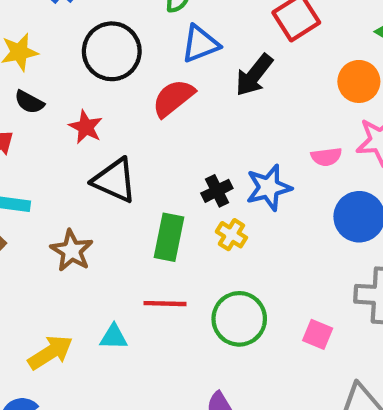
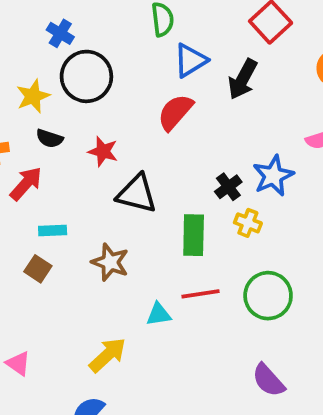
black circle: (112, 51) -> (86, 76), moved
cyan triangle: (114, 337) -> (159, 314), moved

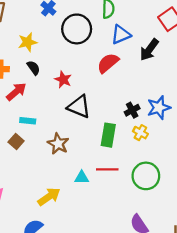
black circle: (86, 76) -> (77, 29), moved
black semicircle: (49, 138) -> (34, 68), turned -152

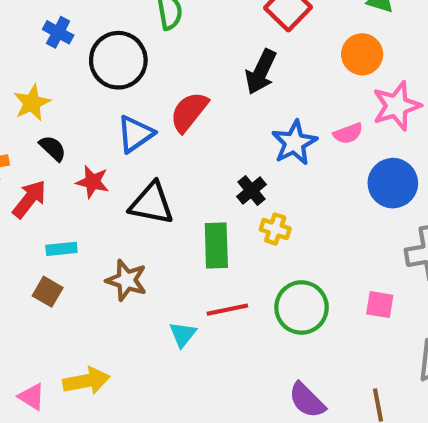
blue triangle: (121, 35) -> (135, 134), moved
red star: (63, 80) -> (92, 182), moved
blue star: (159, 108) -> (294, 143), moved
cyan triangle: (82, 178) -> (183, 334), turned -40
yellow arrow: (49, 197) -> (86, 381), moved, turned 35

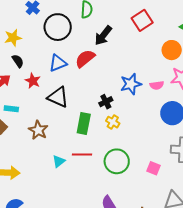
black arrow: (261, 72) -> (103, 35), moved

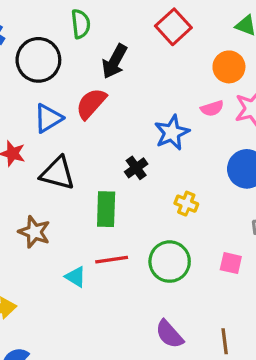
pink semicircle: (157, 85) -> (212, 108), moved
yellow cross: (113, 122) -> (186, 204), moved
cyan triangle: (59, 161) -> (76, 277), turned -40

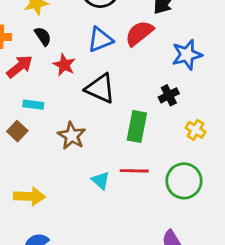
blue star: (172, 133) -> (187, 55), moved
yellow cross: (186, 204) -> (196, 130), moved

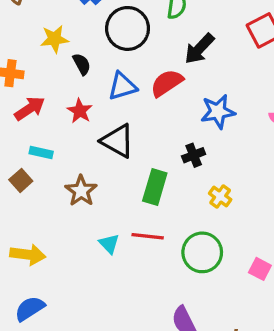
black semicircle: (43, 36) -> (82, 64), moved

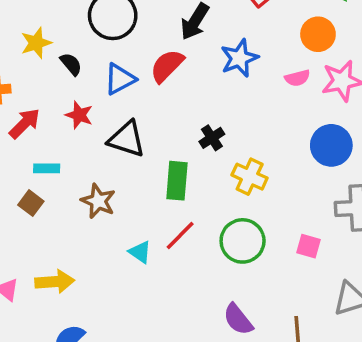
blue star: (218, 112) -> (239, 58), moved
yellow cross: (220, 196) -> (250, 177), size x1.4
red line: (148, 236) -> (180, 236), turned -40

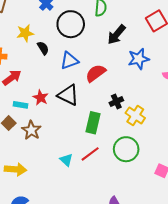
red semicircle: (167, 66) -> (96, 73), moved
red star: (79, 115) -> (40, 98), moved
yellow cross: (250, 177) -> (135, 116), moved
brown star: (98, 201) -> (31, 130), moved
green circle: (243, 241) -> (126, 149), moved

